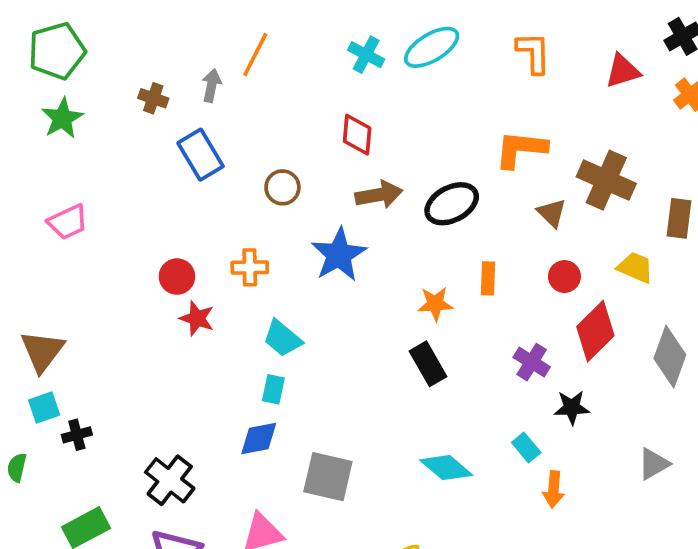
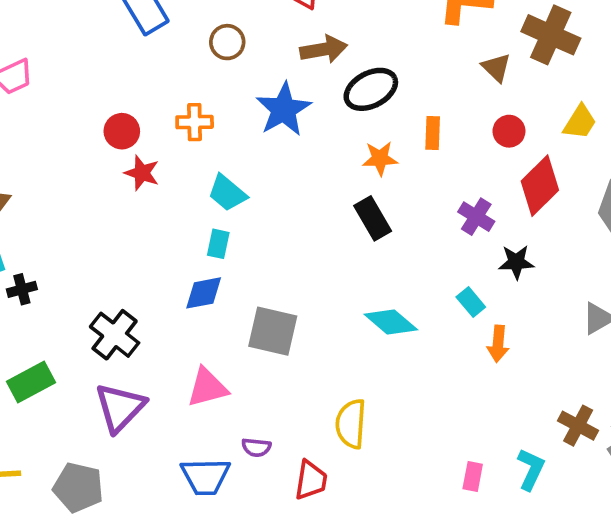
black ellipse: (452, 204) -> (371, 89), moved
yellow trapezoid: (635, 267) -> (580, 122), turned 99

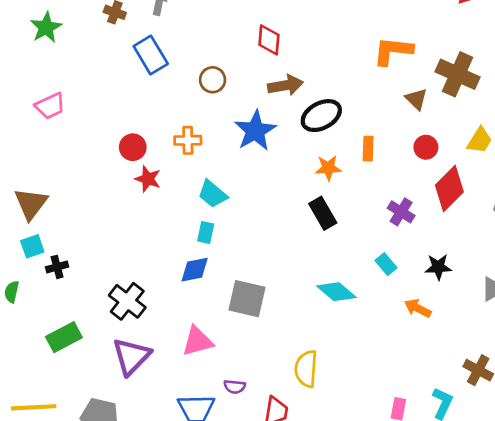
black star: (516, 262) -> (438, 267), moved
cyan rectangle: (471, 302) -> (386, 264), moved
orange arrow: (498, 344) -> (418, 308), turned 112

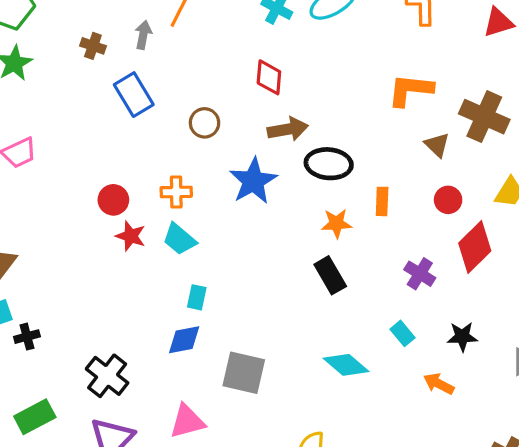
black ellipse: (321, 116) -> (329, 164), turned 33
cyan trapezoid: (213, 194) -> (179, 239), moved

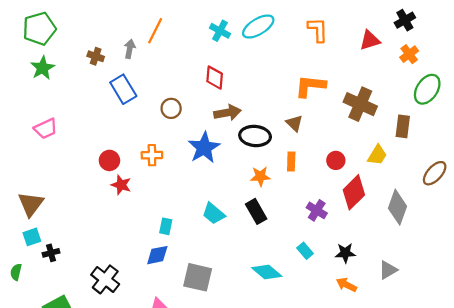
brown triangle: (437, 145) -> (294, 123), moved
cyan trapezoid: (179, 239) -> (214, 214), moved
orange arrow: (439, 384) -> (346, 285), moved

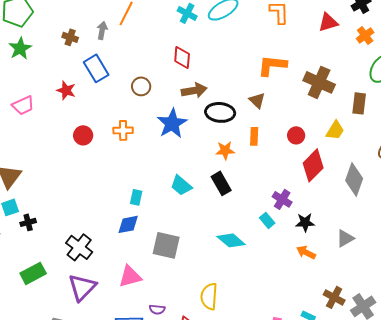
red star: (121, 185) -> (66, 90), moved
purple cross: (317, 210) -> (282, 199), moved

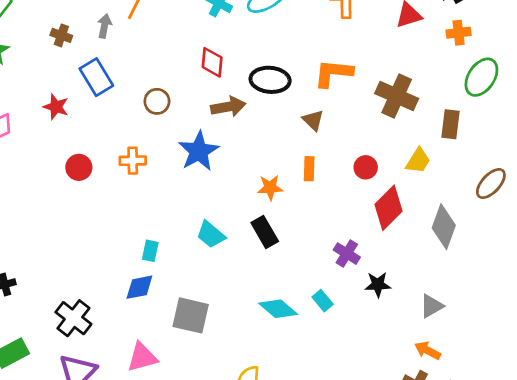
orange cross: (365, 35) -> (459, 33), turned 30
black ellipse: (220, 112) -> (270, 80), moved
cyan rectangle: (267, 220) -> (323, 301), moved
orange arrow: (306, 252) -> (428, 350), moved

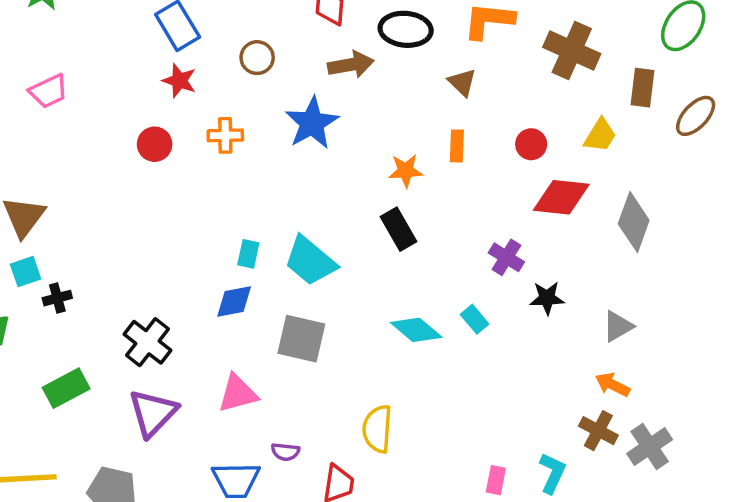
red star: (56, 107) -> (179, 81), moved
brown ellipse: (491, 184) -> (696, 116), moved
red diamond: (389, 208) -> (561, 197), turned 51
cyan trapezoid: (211, 235) -> (310, 261), moved, size x1.4

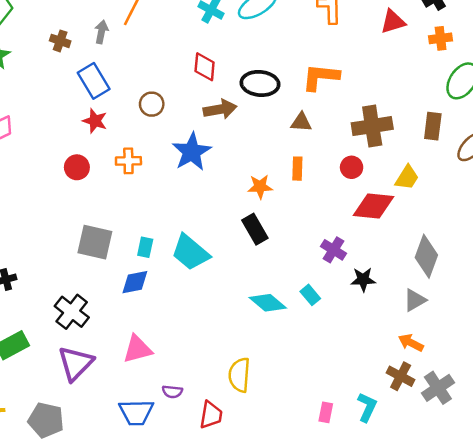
brown cross: (572, 51) -> (372, 126), moved, turned -33
brown triangle: (462, 82) -> (301, 122), turned -40
yellow trapezoid: (600, 135) -> (407, 178), moved
gray diamond: (634, 222) -> (426, 256), moved
gray square: (301, 339) -> (95, 242), moved

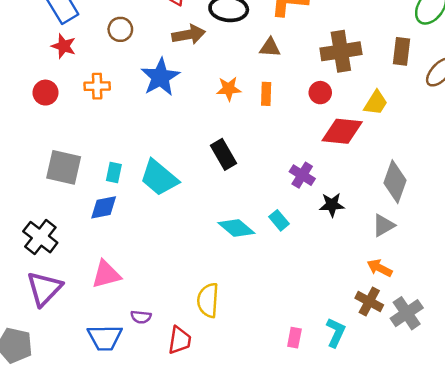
orange star: (260, 187) -> (229, 89), moved

